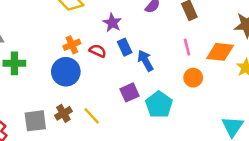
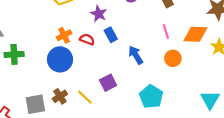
blue arrow: (145, 61) -> (136, 55), moved
purple square: (130, 92) -> (108, 83), moved
cyan pentagon: (159, 105) -> (151, 97), moved

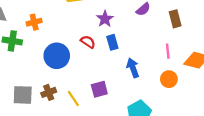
orange cross: (64, 35) -> (34, 22), moved

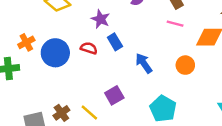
pink line: (168, 51) -> (175, 24), moved, turned -56
blue circle: (57, 56) -> (55, 53), moved

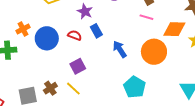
orange circle: (185, 65) -> (154, 52), size x1.6
purple square: (114, 95) -> (78, 66), moved

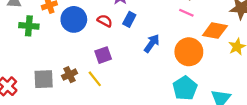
blue rectangle: (96, 31) -> (129, 19), turned 48
blue arrow: (120, 49) -> (152, 43), turned 60
cyan pentagon: (134, 87) -> (185, 88), moved

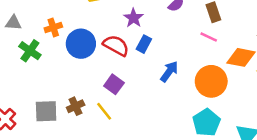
red semicircle: (105, 21) -> (116, 45), size x1.5
green cross: (29, 26) -> (30, 51), turned 30
purple square: (103, 55) -> (114, 84), turned -35

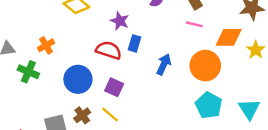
blue circle: (81, 44) -> (78, 79), moved

